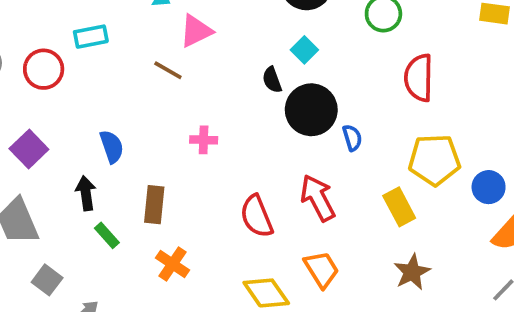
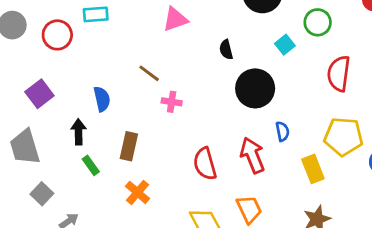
cyan square: (304, 50) -> (285, 45), moved
brown line: (168, 70) -> (149, 73), moved
black semicircle: (272, 80) -> (226, 50), moved
blue semicircle: (352, 138) -> (282, 131), moved

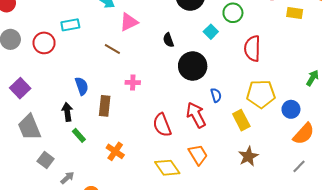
brown line: (149, 73) -> (112, 49), moved
purple square: (39, 94) -> (20, 88), moved
brown rectangle: (129, 146) -> (105, 106), moved

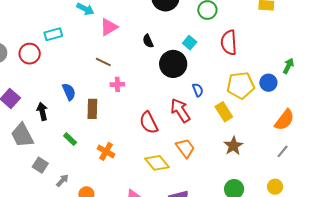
cyan square: (211, 32) -> (190, 43), moved
brown line: (112, 49) -> (103, 62), moved
blue circle: (291, 109) -> (268, 83), moved
black arrow: (67, 112) -> (42, 111), moved

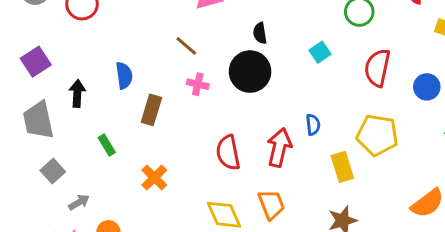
black circle: (173, 64) -> (250, 72), moved
blue circle: (268, 83) -> (427, 87), moved
red arrow: (180, 110) -> (279, 147), turned 30

